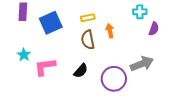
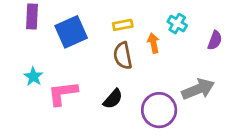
cyan cross: (140, 12) -> (177, 24), moved, turned 32

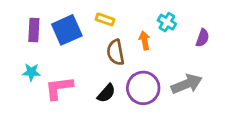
purple rectangle: (32, 17) -> (34, 30), moved
yellow rectangle: (123, 25) -> (105, 19), moved, turned 30
cyan star: (33, 77) -> (31, 72), turned -30
purple circle: (159, 110) -> (143, 88), moved

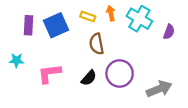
cyan cross: (167, 22) -> (139, 19), size x1.6
orange arrow: (145, 41) -> (111, 13), moved
cyan star: (31, 72) -> (16, 60), moved
gray arrow: (187, 84) -> (159, 89), moved

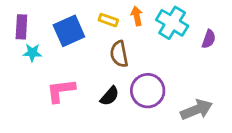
purple rectangle: (29, 25) -> (21, 27), moved
cyan star: (16, 60) -> (32, 53), moved

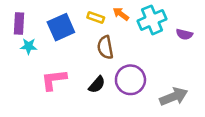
orange arrow: (137, 16) -> (121, 14), turned -42
cyan cross: (172, 23) -> (152, 20), turned 36
purple semicircle: (209, 39) -> (184, 34), turned 84

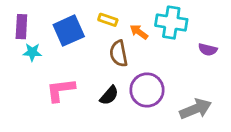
orange arrow: (121, 14) -> (139, 32), moved
cyan cross: (152, 20) -> (171, 23), turned 32
purple semicircle: (184, 34) -> (208, 50), moved

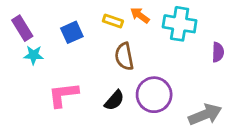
purple rectangle: (21, 27) -> (22, 28), turned -35
blue square: (69, 31) -> (72, 32), size x0.7
orange arrow: (139, 32) -> (140, 15), moved
purple semicircle: (208, 50) -> (218, 52), turned -102

